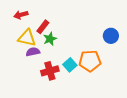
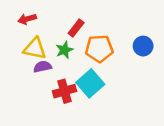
red rectangle: (43, 27) -> (76, 28), moved
orange pentagon: (90, 61) -> (99, 49), moved
cyan square: (70, 65) -> (90, 83), size x1.5

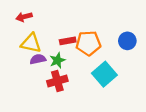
red rectangle: (76, 28) -> (68, 41), moved, turned 42
green star: (64, 50) -> (57, 60), moved
cyan square: (90, 83) -> (104, 74), moved

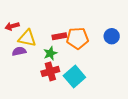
red arrow: (24, 17) -> (12, 26), moved
purple semicircle: (38, 59) -> (19, 51), moved
cyan square: (104, 74) -> (74, 76), moved

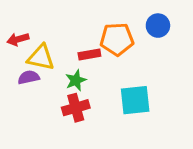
blue circle: (112, 36) -> (158, 26), moved
orange pentagon: (77, 38) -> (117, 39), moved
cyan square: (74, 76) -> (135, 100), moved, turned 35

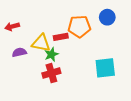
yellow triangle: (41, 57) -> (41, 43), moved
cyan square: (135, 100) -> (105, 68), moved

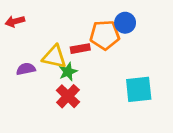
blue circle: (107, 17) -> (125, 23), moved
red arrow: (12, 27) -> (15, 21), moved
red cross: (51, 73) -> (68, 96), turned -30

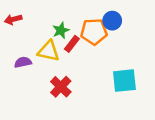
red rectangle: (80, 49) -> (72, 44), turned -42
green star: (68, 72) -> (61, 30), moved

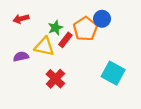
red arrow: (13, 19) -> (21, 19), moved
orange pentagon: (94, 32) -> (85, 29), turned -30
cyan square: (124, 81) -> (113, 73), turned 35

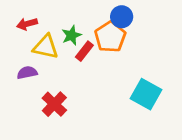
blue circle: (102, 19) -> (122, 17), moved
yellow triangle: (44, 47) -> (46, 47), moved
red cross: (55, 79) -> (54, 104), moved

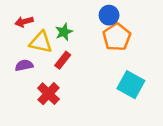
orange pentagon: (110, 37) -> (117, 37), moved
red rectangle: (84, 51) -> (63, 60), moved

